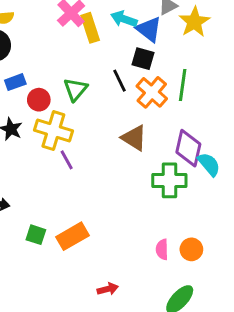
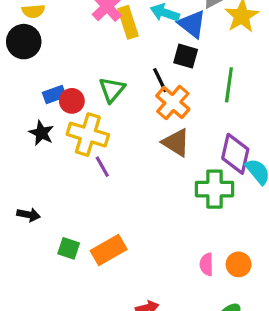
blue rectangle: (15, 82) -> (54, 94), moved
orange cross: (152, 92) -> (173, 103), moved

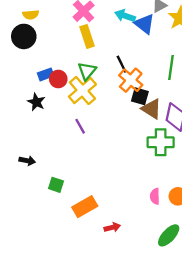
yellow rectangle: (128, 22) -> (87, 36), moved
black square: (186, 56) -> (140, 96), moved
yellow cross: (88, 135) -> (82, 91), moved, turned 32
brown triangle: (176, 143) -> (151, 109), moved
orange rectangle: (109, 250) -> (85, 207), moved

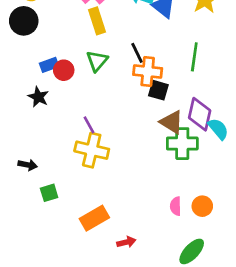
orange cross: (131, 80) -> (148, 72), turned -35
yellow cross: (82, 91) -> (92, 150), moved, turned -36
brown triangle: (151, 109) -> (172, 122), moved
green square: (56, 185) -> (49, 193), moved, turned -35

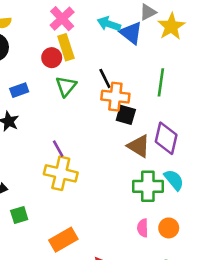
red circle: (64, 70) -> (52, 58), moved
cyan semicircle: (218, 129) -> (174, 180), moved
green cross: (182, 144) -> (148, 186), moved

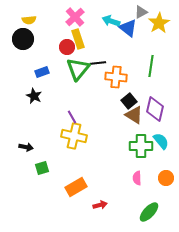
black line: (105, 78) -> (98, 63), moved, turned -70
green triangle: (66, 86) -> (78, 69), size x1.4
black square: (126, 115) -> (129, 101), moved, turned 35
orange circle: (169, 228) -> (166, 178), moved

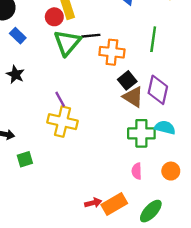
blue rectangle: (42, 72) -> (18, 36), moved, turned 64
cyan semicircle: (161, 141) -> (165, 127), turned -36
orange rectangle: (76, 187) -> (114, 204), moved

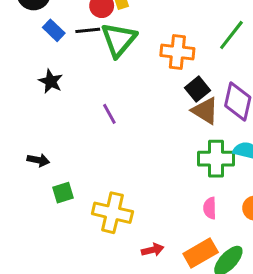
black line: (91, 36) -> (88, 30), moved
green line: (153, 39) -> (231, 35), turned 30
yellow cross: (63, 122) -> (112, 213), moved
orange rectangle: (114, 204) -> (201, 253), moved

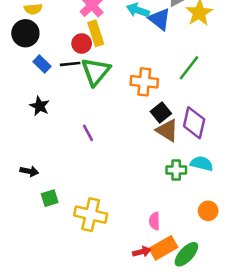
green cross: (216, 159) -> (176, 170), size x0.7
pink semicircle: (210, 208) -> (154, 221), moved
red arrow: (153, 250) -> (142, 252), moved

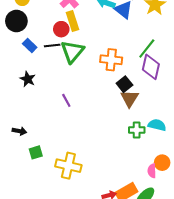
purple diamond: (194, 123) -> (151, 67), moved
brown triangle: (167, 130) -> (130, 98), turned 30
pink semicircle: (154, 221) -> (152, 171), moved

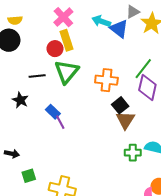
blue rectangle: (30, 45) -> (53, 112), moved
black line: (52, 45) -> (37, 76), moved

